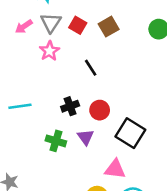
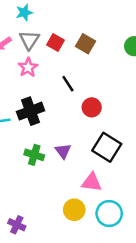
brown square: (109, 27) -> (85, 44), turned -30
black cross: (70, 106) -> (31, 111), moved, size x1.5
red circle: (100, 110) -> (92, 107), moved

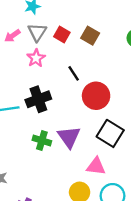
red circle: (92, 107) -> (96, 96), size x1.5
purple triangle: (63, 151) -> (69, 137), size x1.5

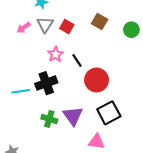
brown square: (90, 36) -> (100, 21), moved
pink star: (36, 58) -> (55, 54), moved
black square: (110, 133) -> (109, 113), turned 30

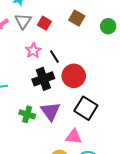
black cross: (46, 83) -> (43, 79), moved
black square: (109, 113) -> (86, 108), turned -30

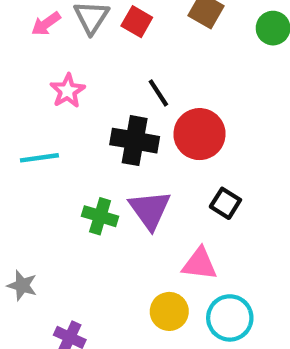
pink star: (33, 51) -> (68, 91), moved
black cross: (43, 79) -> (135, 141), turned 30
black square: (86, 108) -> (225, 203), size x0.6

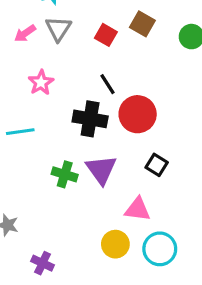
red square: (137, 22) -> (106, 35), moved

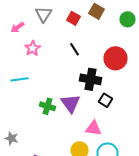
pink arrow: (25, 33) -> (18, 27), moved
red circle: (138, 114) -> (116, 58), moved
black cross: (90, 119) -> (90, 79), moved

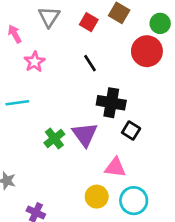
pink arrow: (18, 27) -> (15, 34), turned 96
red circle: (116, 58) -> (147, 51), moved
green cross: (48, 106) -> (54, 138), turned 35

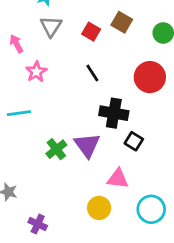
red circle: (147, 51) -> (150, 77), moved
cyan circle: (134, 201) -> (151, 209), moved

